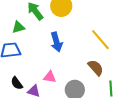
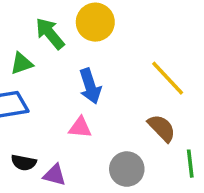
pink triangle: (50, 77) -> (80, 127), moved
black semicircle: (17, 83) -> (24, 163), turned -40

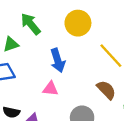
yellow circle: (95, 22) -> (78, 23), moved

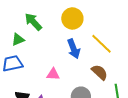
blue arrow: (58, 60) -> (74, 49), moved

